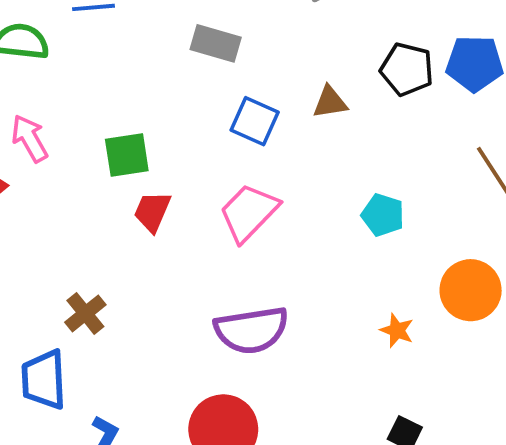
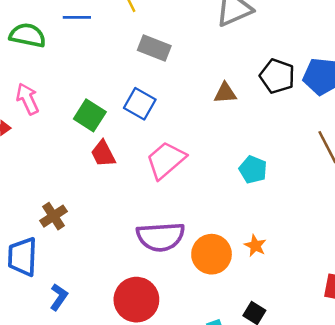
blue square: (255, 121) -> (140, 104), moved
green square: (127, 155) -> (90, 115), turned 36
red trapezoid: (152, 212) -> (103, 154), turned -56
orange circle: (471, 290) -> (212, 254), moved

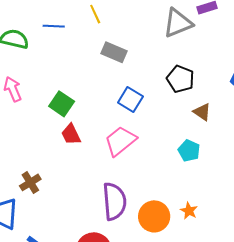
black pentagon: (277, 76) -> (180, 79), moved
brown triangle: (225, 93) -> (202, 112), moved, turned 36
blue square: (140, 104) -> (130, 99), moved
purple semicircle: (161, 237) -> (114, 201), turned -93

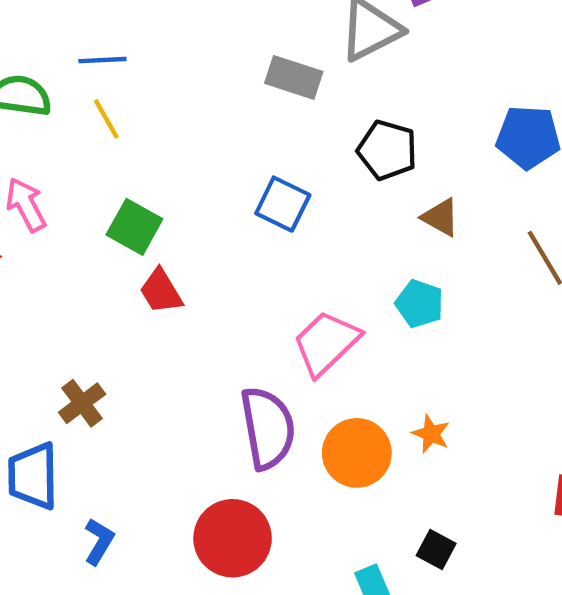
yellow line: (95, 14) -> (106, 119), moved
gray rectangle: (114, 52) -> (294, 77), moved
pink trapezoid: (120, 141) -> (326, 343), moved

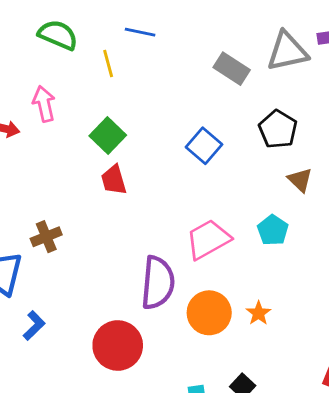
blue line: (102, 60) -> (140, 32), moved

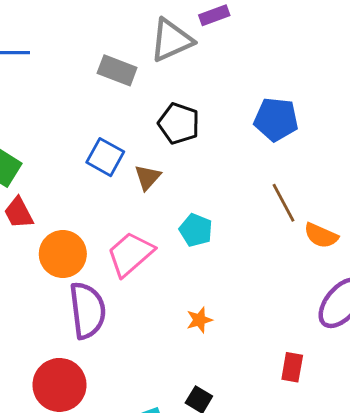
brown triangle: (300, 180) -> (148, 177), moved, turned 40
orange circle: (209, 313) -> (63, 254), moved
orange star: (258, 313) -> (199, 320), turned 30

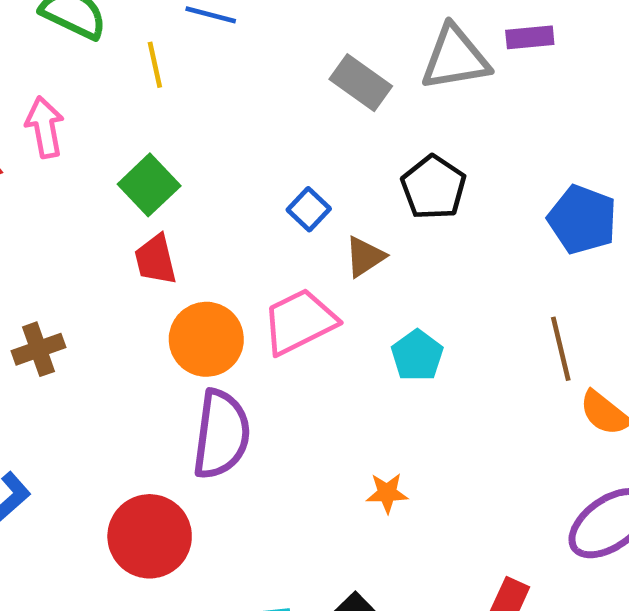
blue square: (105, 157) -> (309, 209), size x0.7
pink trapezoid: (130, 254) -> (299, 322), moved

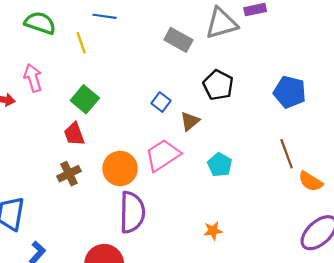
red trapezoid: (156, 260) -> (74, 134), moved
brown cross: (38, 349) -> (69, 174), moved

